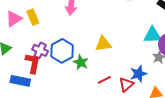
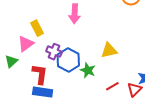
pink triangle: (14, 19) -> (26, 44), moved
purple cross: (40, 50) -> (54, 52), moved
blue rectangle: (20, 81) -> (43, 92), moved

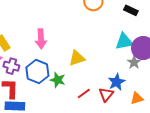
pink arrow: (75, 14) -> (41, 39), moved
purple cross: (54, 52) -> (11, 66), moved

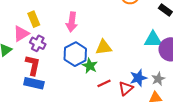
gray star: (134, 62) -> (158, 79), moved
blue hexagon: (37, 72) -> (75, 54), moved
green star: (58, 80) -> (90, 66), moved

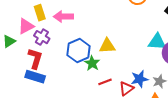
pink arrow: (72, 22) -> (63, 17), moved, turned 78

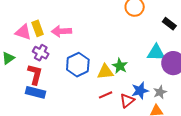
pink triangle: (26, 26) -> (23, 32), moved, turned 48
yellow triangle: (107, 46) -> (105, 72), moved
green star: (92, 63) -> (120, 66), moved

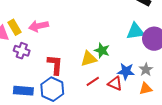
blue hexagon: (78, 65) -> (52, 89), moved
red L-shape: (35, 74) -> (55, 65), moved
blue star: (140, 91) -> (126, 71), turned 30
red triangle: (127, 101) -> (115, 83), turned -49

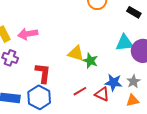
yellow triangle: (89, 59) -> (76, 53), moved, turned 30

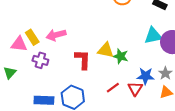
red L-shape: (43, 73) -> (83, 59), moved
red triangle: (102, 94) -> (135, 89), turned 42

